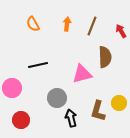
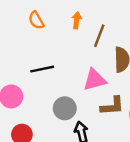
brown line: (92, 26) -> (99, 36), moved
brown L-shape: (98, 111) -> (112, 106), moved, turned -110

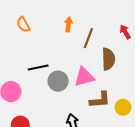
orange semicircle: (36, 20) -> (23, 24), moved
gray circle: (65, 108) -> (58, 81), moved

